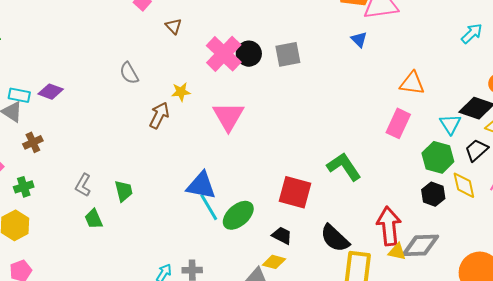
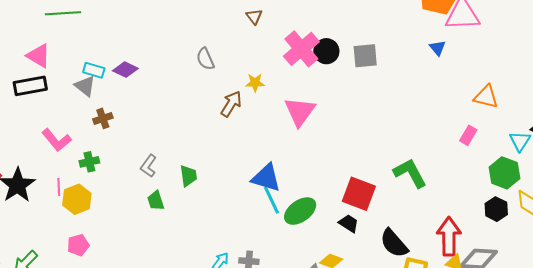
pink rectangle: (398, 123) -> (468, 135), size x0.7
black trapezoid: (282, 235) -> (349, 223), moved

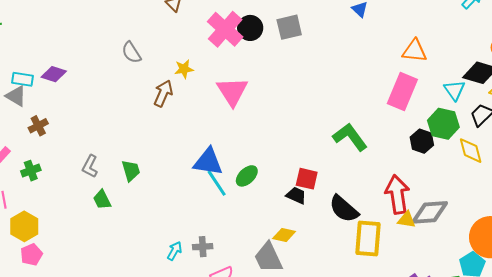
pink rectangle: (468, 135) -> (402, 92), size x1.8
red square: (359, 194) -> (307, 179), moved, size x0.7
yellow hexagon: (77, 199) -> (24, 226), moved
black hexagon: (496, 209) -> (422, 141), moved
green ellipse: (300, 211) -> (247, 176), moved, size x0.7

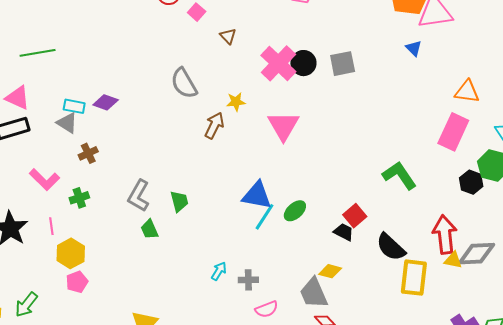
gray semicircle: (131, 52) -> (184, 83), size x1.4
gray L-shape: (90, 166) -> (139, 196), size x1.4
red square: (307, 179) -> (355, 216), turned 35
cyan line: (217, 183) -> (264, 217), turned 64
cyan arrow: (175, 251) -> (219, 271), moved

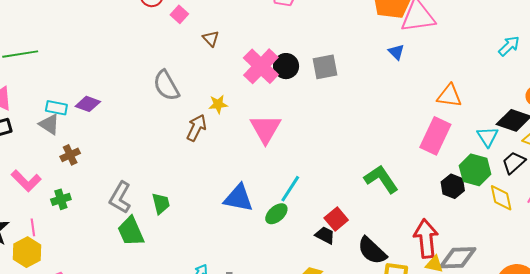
cyan line: (264, 217) -> (290, 189), moved
green trapezoid: (149, 229) -> (131, 231), size x1.5
yellow hexagon: (71, 253) -> (27, 252), moved

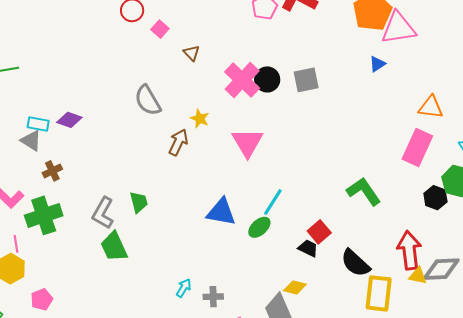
blue triangle: (396, 52) -> (377, 64), turned 42
yellow star: (218, 104) -> (200, 119), turned 30
green cross: (61, 199) -> (44, 215), size x1.8
green trapezoid: (161, 203) -> (139, 202), moved

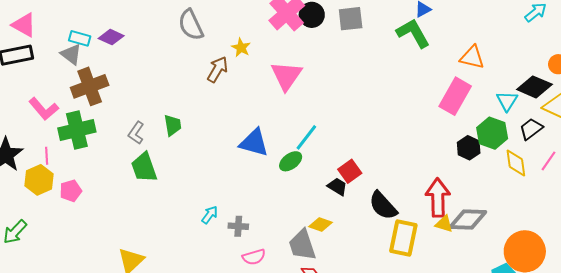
brown cross: (52, 171) -> (90, 86), size x1.8
green L-shape: (364, 191) -> (413, 33), moved
gray L-shape: (103, 213) -> (136, 133), size x0.7
pink pentagon: (42, 300) -> (71, 191), moved

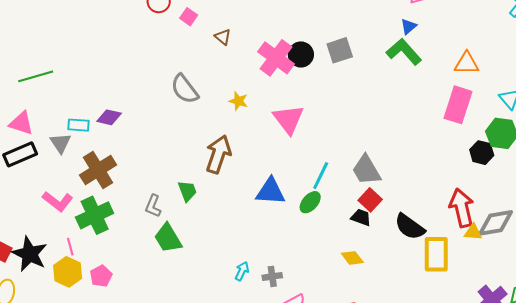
gray triangle: (71, 54) -> (60, 143), moved, turned 30
brown arrow: (218, 69) -> (218, 154), moved, size x1.4
yellow diamond: (320, 224) -> (352, 258), turned 45
gray trapezoid: (302, 245) -> (366, 170), moved

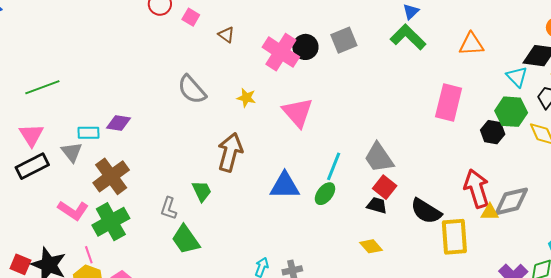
pink rectangle: (458, 105) -> (449, 102), moved
pink triangle: (21, 123) -> (31, 135), turned 44

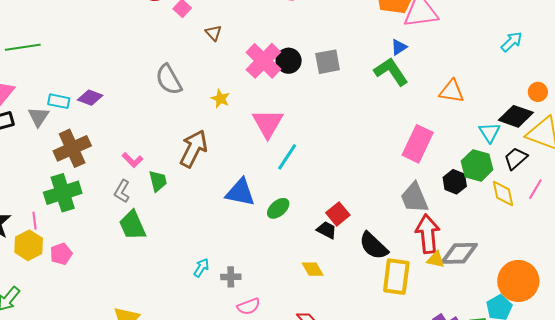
gray trapezoid: (379, 158) -> (414, 198), moved
cyan line: (334, 166) -> (287, 157), moved
pink L-shape: (73, 210) -> (132, 160), moved, size x0.7

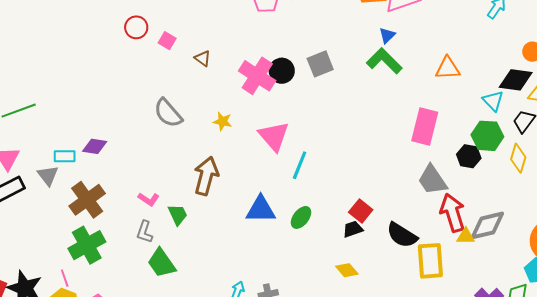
yellow diamond: (503, 194) -> (518, 158), turned 40
black trapezoid: (327, 230) -> (353, 229), turned -35

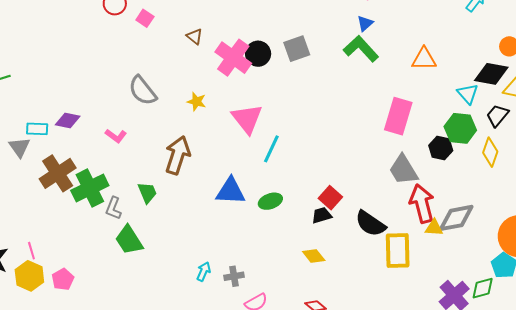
brown triangle: (203, 58) -> (195, 37), moved
pink L-shape: (149, 199) -> (116, 136), moved
green ellipse: (301, 217) -> (270, 201), turned 30
green cross: (87, 245) -> (90, 188), moved

